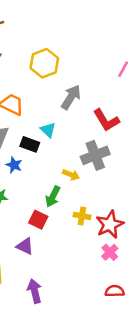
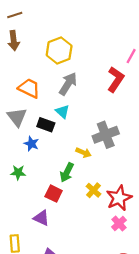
gray arrow: (71, 97) -> (68, 84), moved
red L-shape: (106, 120) -> (116, 79), moved, turned -115
yellow cross: (82, 216) -> (93, 190), turned 32

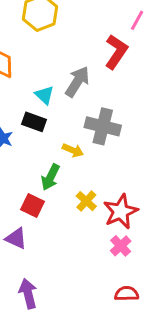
gray arrow: (68, 84) -> (77, 82), moved
black rectangle: (46, 125) -> (34, 122), moved
gray cross: (106, 135) -> (103, 126), turned 35

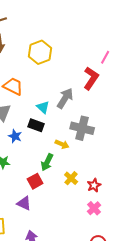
red square: (33, 206) -> (35, 181), turned 35
red star: (121, 212) -> (94, 185), size x0.6

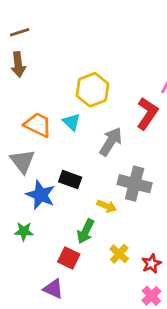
yellow hexagon: (40, 52) -> (93, 90), moved
cyan triangle: (43, 107) -> (71, 122), moved
blue star: (15, 136) -> (41, 195), size x1.5
red square: (35, 181) -> (69, 258), turned -35

